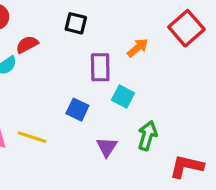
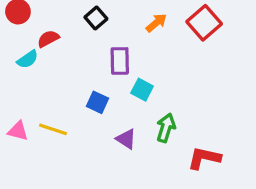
black square: (76, 23) -> (96, 18), turned 35
orange arrow: (138, 48) -> (156, 23), moved
purple triangle: (107, 147) -> (126, 139), turned -30

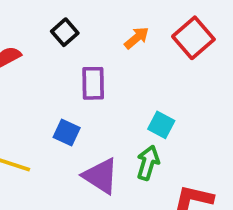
cyan square: (142, 90) -> (161, 125), moved
purple triangle: (126, 139) -> (101, 176), size x1.5

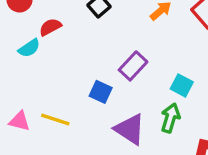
purple rectangle: (93, 83) -> (133, 66), moved, turned 44

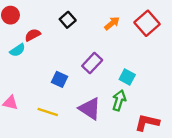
blue square: (101, 92) -> (59, 79), moved
yellow line: (55, 120) -> (48, 112), moved

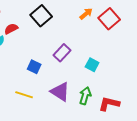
black square: (68, 20) -> (41, 16), size x1.5
orange arrow: (112, 23) -> (86, 14), moved
green arrow: (119, 100) -> (85, 96), moved

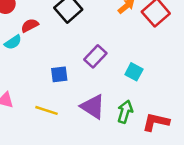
blue square: (34, 67) -> (59, 74), turned -32

